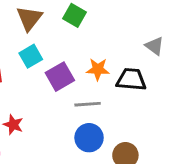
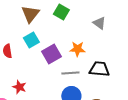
gray triangle: (155, 46) -> (99, 23), moved
black trapezoid: (131, 79) -> (99, 69), moved

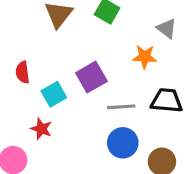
cyan square: (31, 40) -> (54, 94), moved
orange star: (77, 49) -> (145, 57), moved

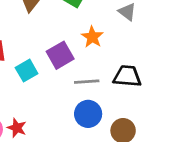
orange star: (145, 57) -> (92, 37), moved, turned 30
red star: (41, 129) -> (17, 128), moved

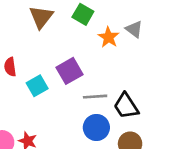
orange star: (92, 37) -> (109, 37), moved
black trapezoid: (127, 76) -> (126, 106), moved, turned -128

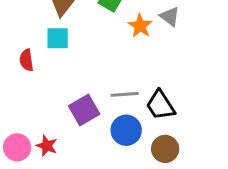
purple square: (69, 71) -> (84, 110), moved
cyan square: (37, 86) -> (58, 38), moved, turned 30

